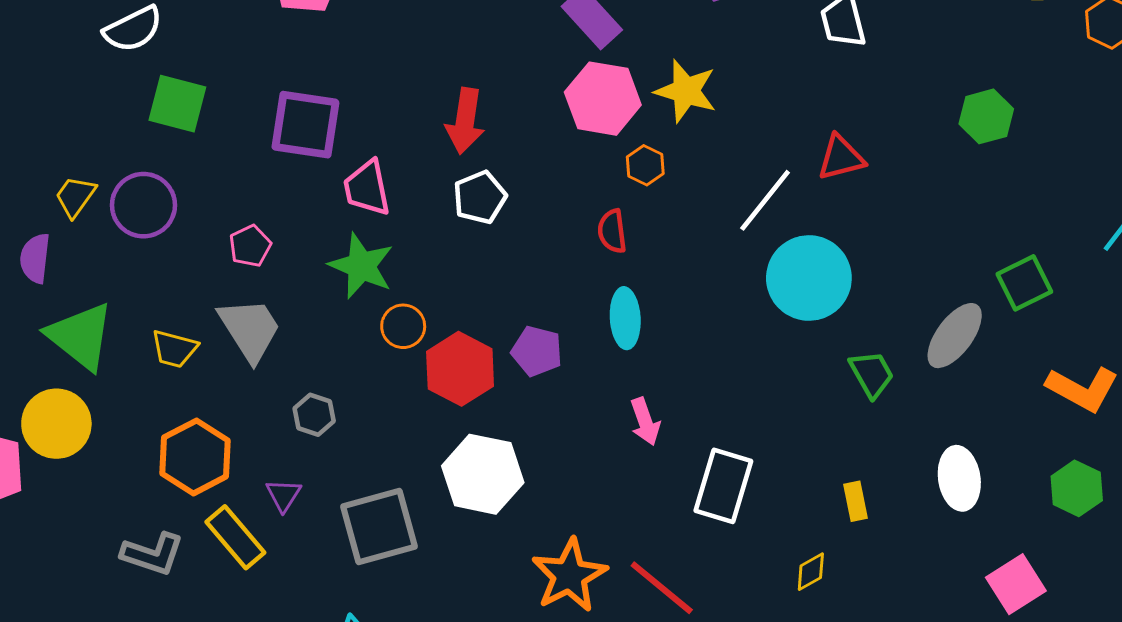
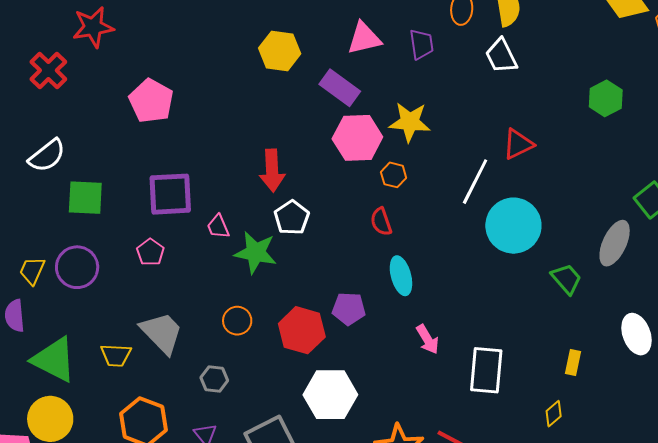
pink trapezoid: (367, 188) -> (218, 227), size x0.7
pink pentagon: (250, 246) -> (150, 252), moved
green star: (361, 266) -> (256, 253), moved
orange circle: (403, 326) -> (237, 321), moved
yellow rectangle: (855, 501) -> (573, 363), turned 35

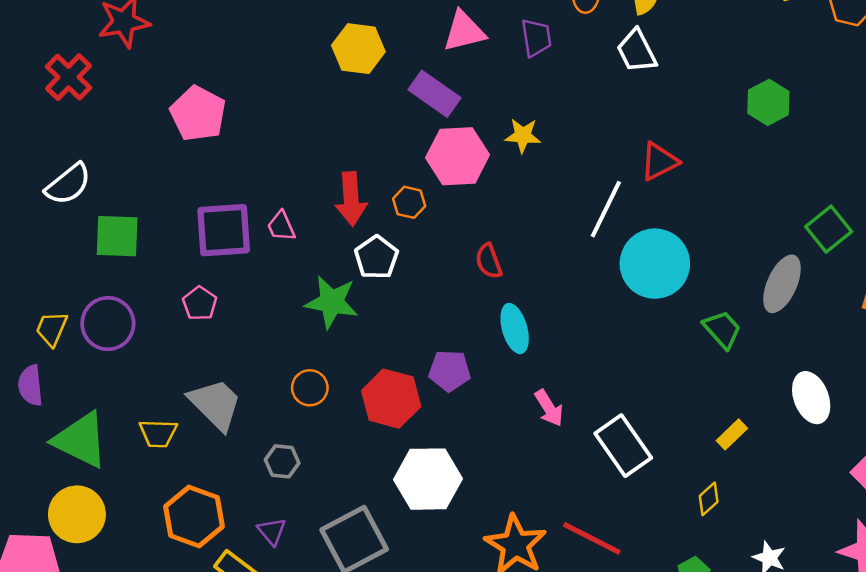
yellow star: (410, 122) -> (523, 135), size x0.7
orange hexagon: (394, 175) -> (409, 202), moved
pink trapezoid: (218, 227) -> (281, 226), moved
yellow rectangle: (573, 363) -> (732, 434), turned 35
white rectangle: (486, 370) -> (623, 446), turned -39

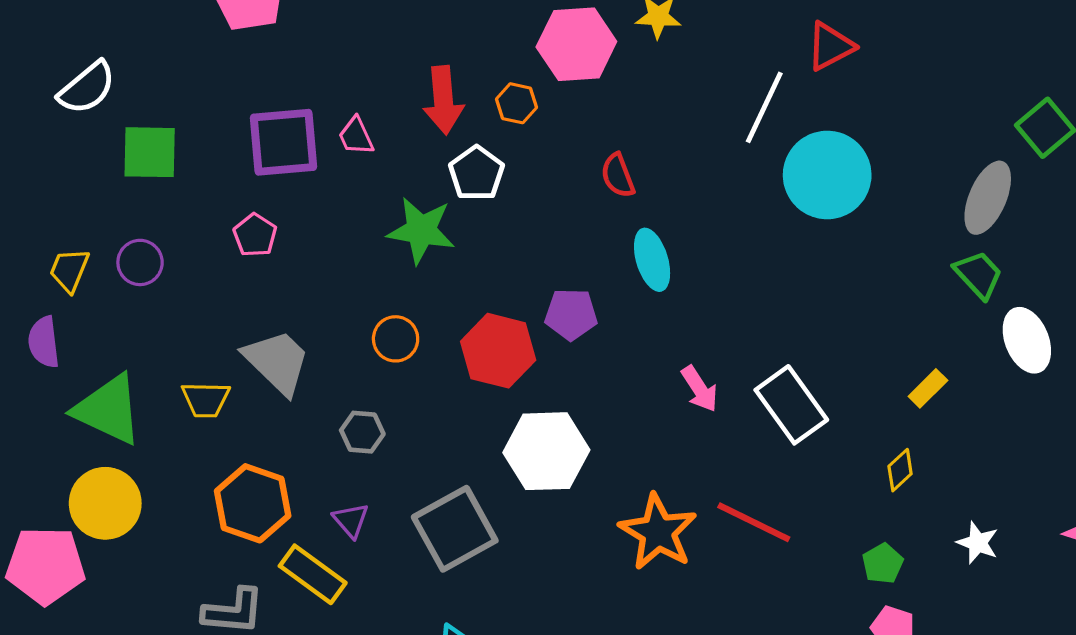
purple circle: (108, 324) -> (140, 262), size x0.7
green trapezoid: (722, 329) -> (978, 275), moved
pink arrow: (549, 408) -> (700, 389), moved

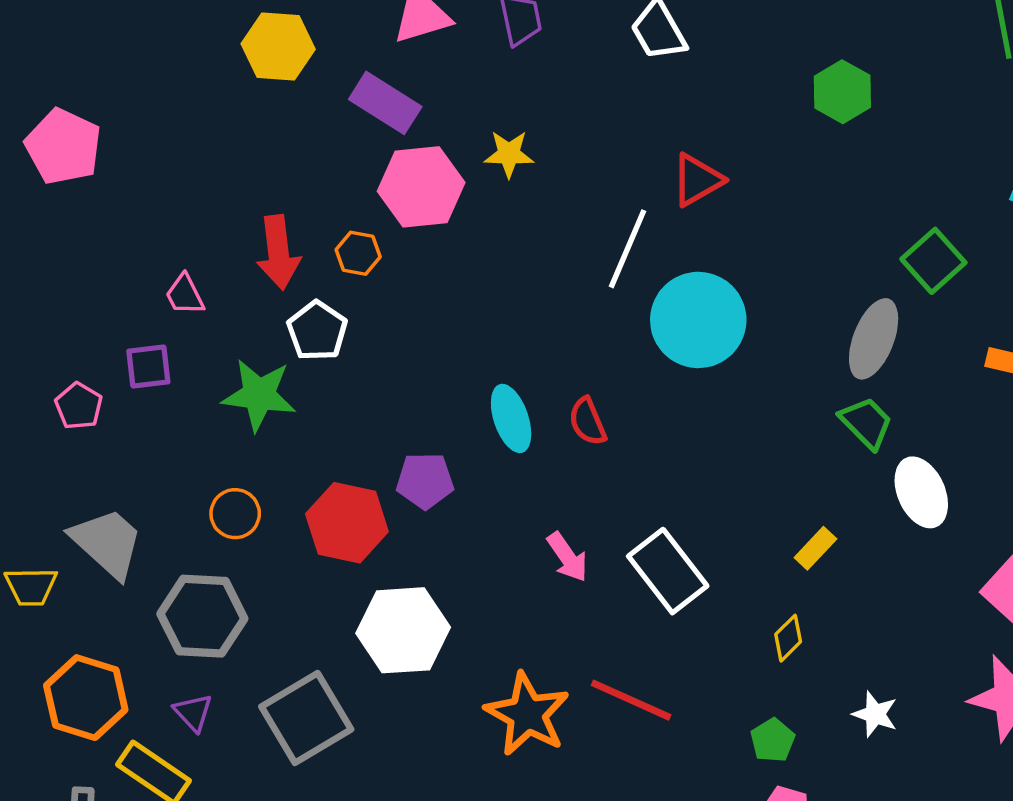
purple square: (284, 142) -> (148, 367), moved, size x0.6
red semicircle: (618, 175) -> (588, 421), moved
gray hexagon: (362, 432) -> (202, 616), size x1.8

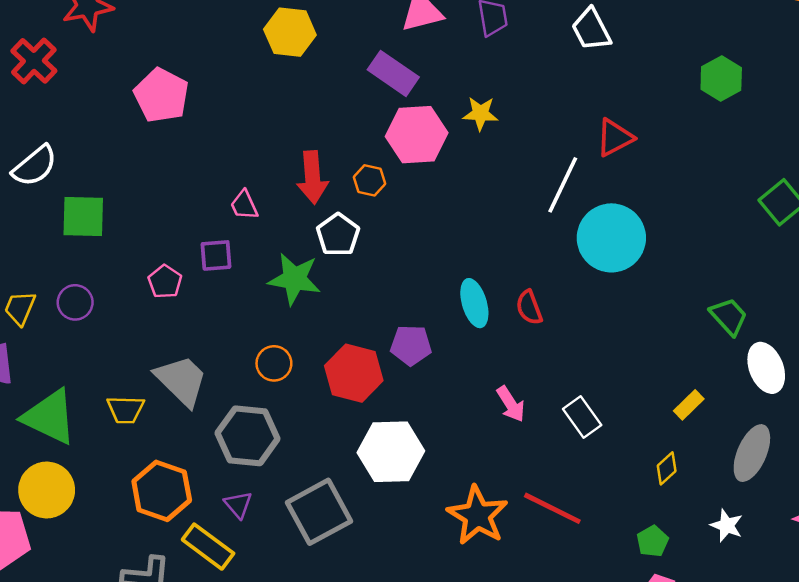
yellow hexagon: (278, 47) -> (290, 32), moved
gray ellipse: (874, 339) -> (752, 453), moved
white rectangle: (668, 571) -> (582, 417), size x0.7

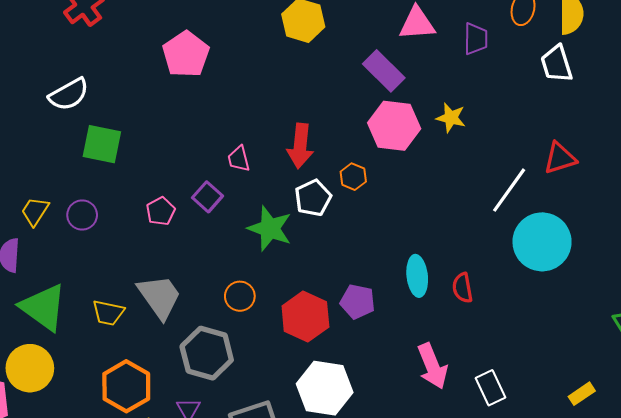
orange hexagon: (370, 180) -> (353, 177), moved
purple square: (216, 255) -> (207, 197), turned 36
pink arrow: (511, 404) -> (432, 366), size x1.4

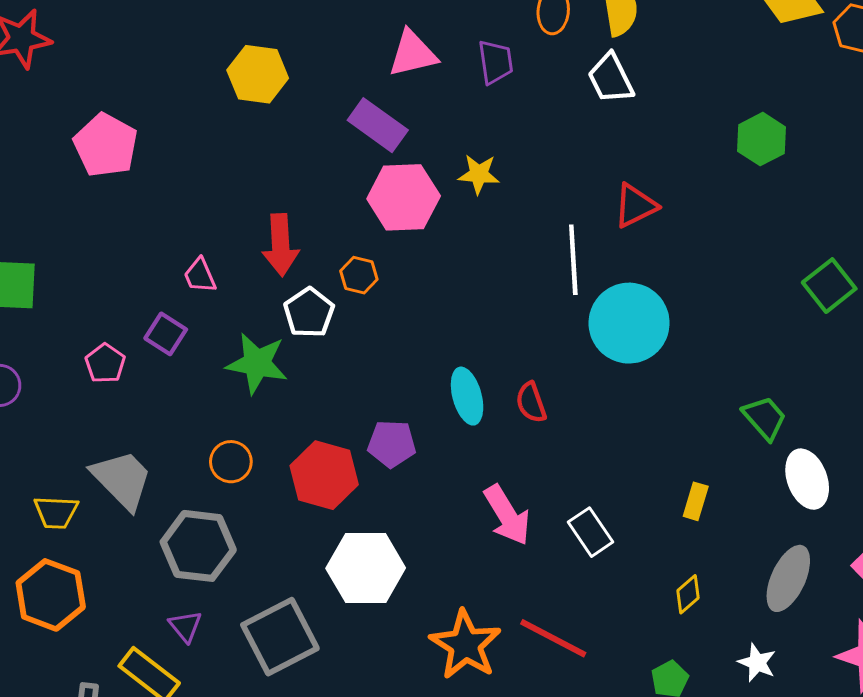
white line: (509, 190) -> (573, 260), turned -30
orange hexagon: (126, 386) -> (51, 595), moved
yellow rectangle: (582, 394) -> (696, 501), moved, turned -30

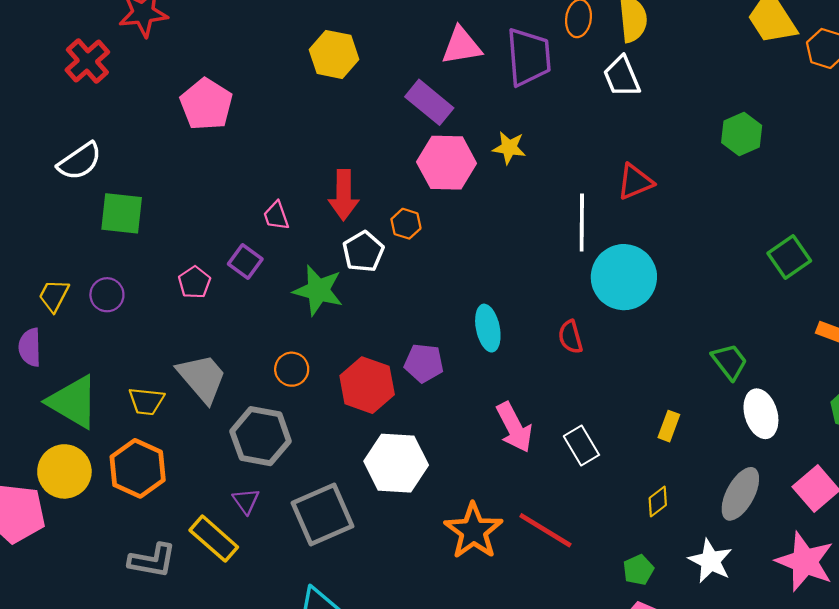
purple trapezoid: (495, 62) -> (529, 57), size x1.6
red semicircle: (531, 402) -> (570, 337), moved
white star: (757, 663) -> (710, 561), size x1.4

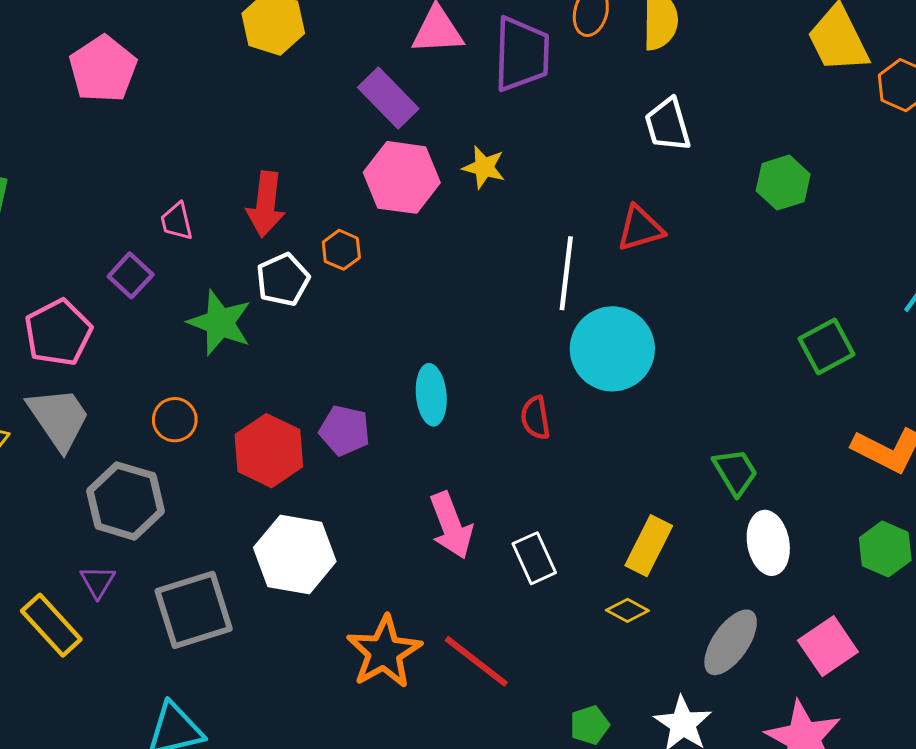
white trapezoid: (622, 77) -> (668, 125), moved
pink pentagon: (194, 282) -> (58, 333), moved, size x1.6
yellow rectangle: (669, 426) -> (649, 546), size x1.5
yellow diamond: (658, 502) -> (627, 610), moved, turned 60

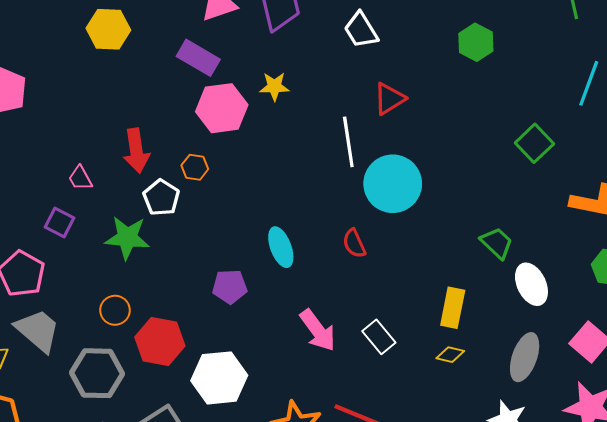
white trapezoid: (668, 125) -> (361, 30), moved
red hexagon: (269, 451) -> (160, 342), moved

